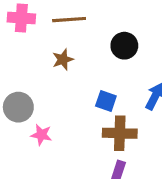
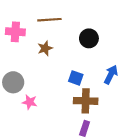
pink cross: (21, 18) -> (15, 32), moved

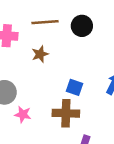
black circle: (89, 38) -> (82, 26), moved
brown cross: (86, 101) -> (66, 113), moved

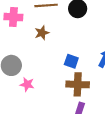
brown cross: (66, 113) -> (78, 84), moved

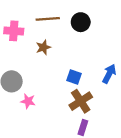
brown cross: (78, 84) -> (81, 101), turned -35

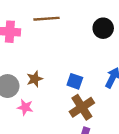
black circle: (81, 22) -> (103, 28), moved
brown star: (43, 47) -> (35, 79), moved

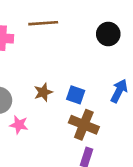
brown star: (35, 79) -> (43, 92), moved
brown cross: (82, 107) -> (84, 125), turned -35

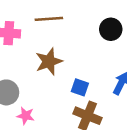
brown star: (43, 92) -> (49, 61), moved, size x1.5

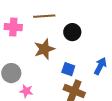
black circle: (111, 29) -> (72, 32), moved

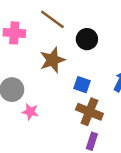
brown line: (44, 16) -> (52, 19), turned 40

